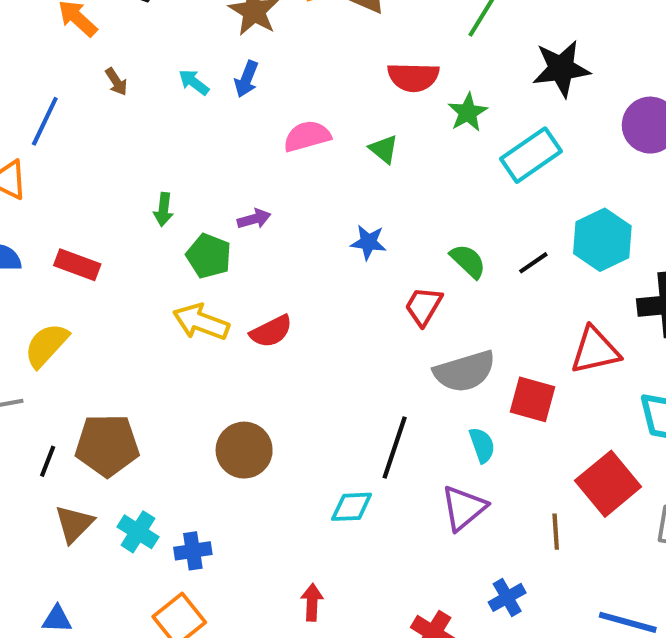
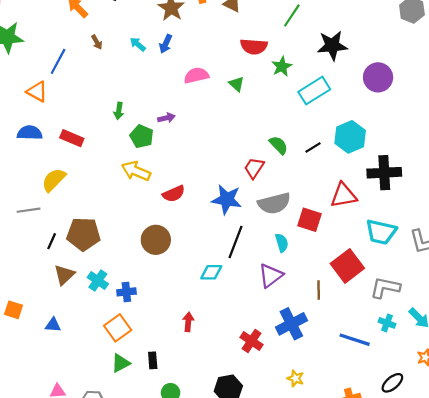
blue star: (368, 242) -> (227, 199), moved, size x1.6
red semicircle: (271, 331) -> (174, 194), moved
blue cross: (507, 597) -> (291, 324), size x1.6

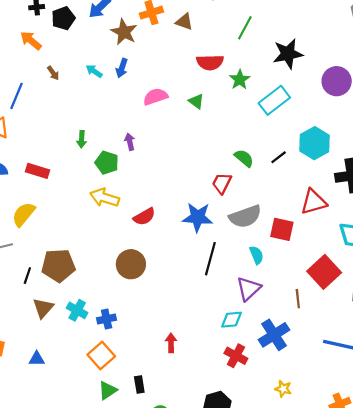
purple arrow: (166, 118) -> (130, 142), turned -84
cyan diamond: (211, 272) -> (232, 320), moved

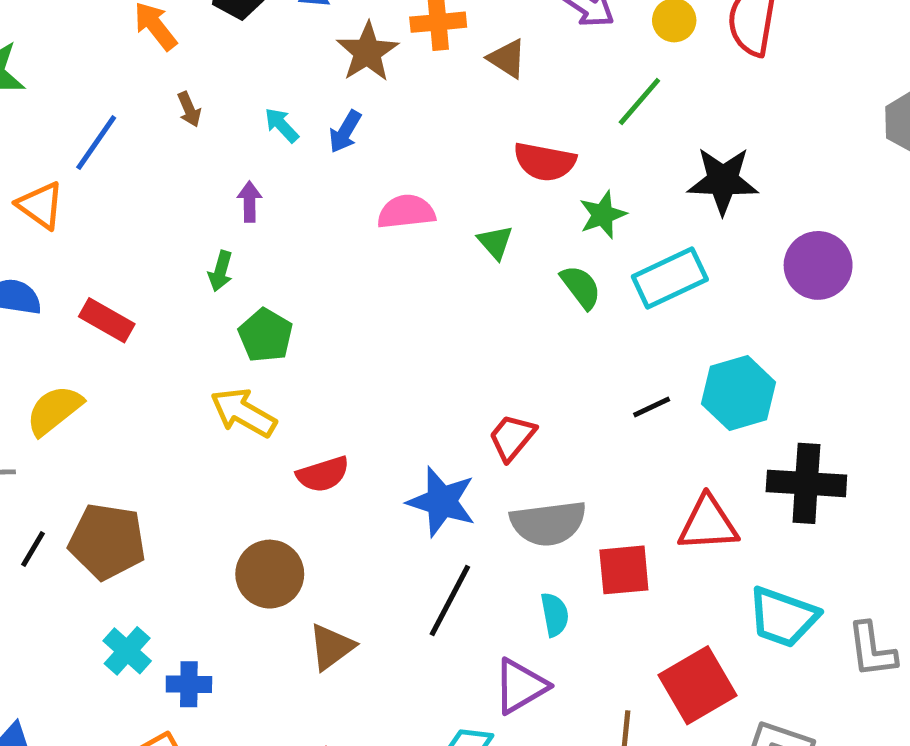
purple arrow: (130, 142) -> (250, 202), moved
green semicircle: (244, 158) -> (581, 287), moved
red square: (282, 229) -> (624, 570), turned -30
brown triangle: (43, 308) -> (331, 647), moved

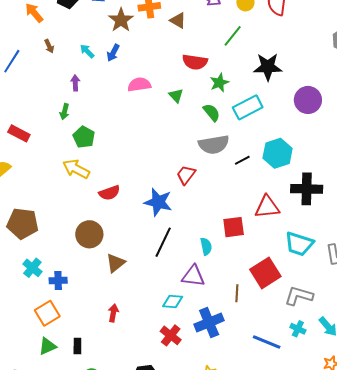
gray semicircle: (548, 523) -> (214, 145), moved
purple triangle: (521, 686) -> (193, 276), turned 40

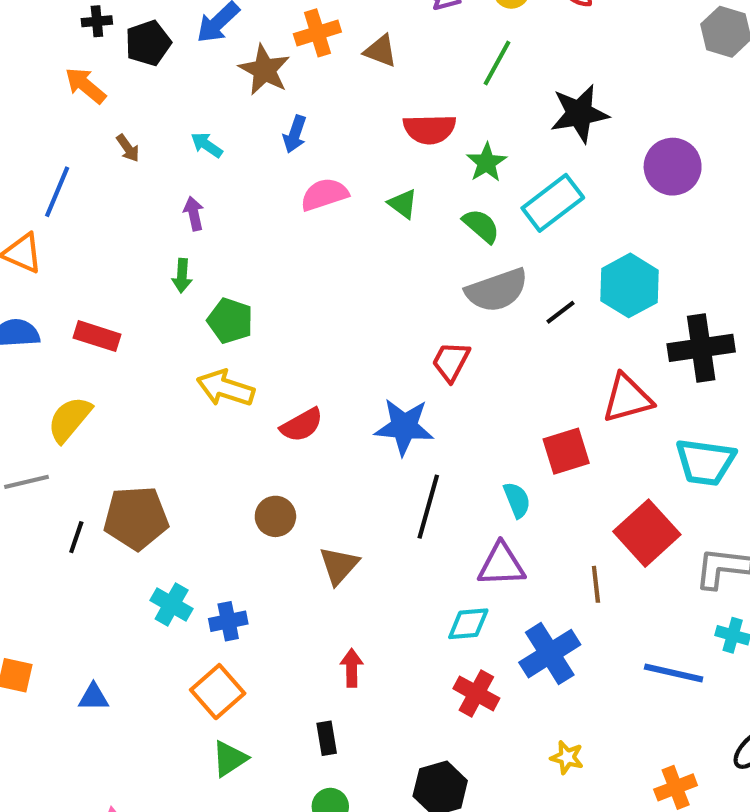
blue arrow: (113, 53) -> (295, 134), moved
brown circle: (89, 234) -> (275, 516), size x0.7
black rectangle: (77, 346) -> (327, 738), moved

